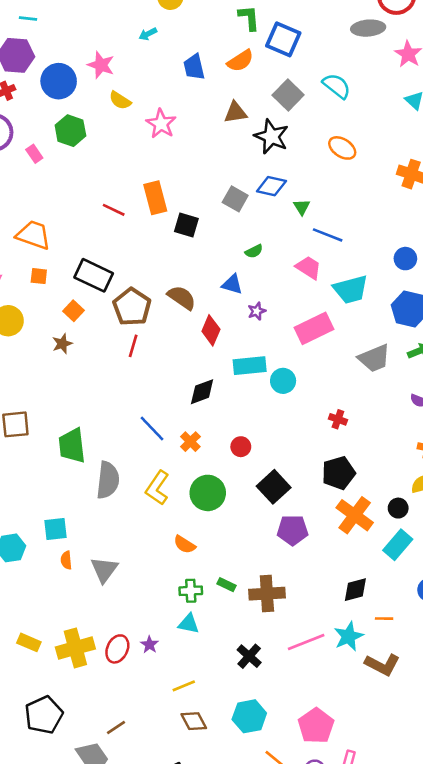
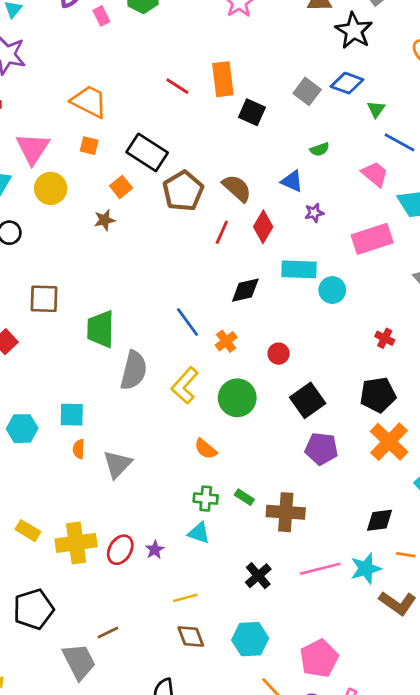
red line: (133, 346) -> (222, 232), moved

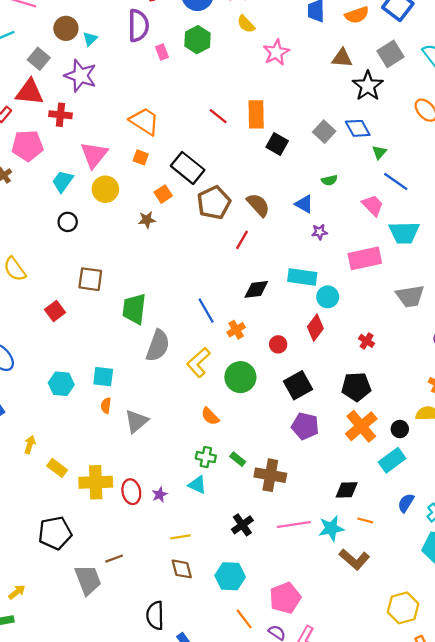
blue diamond: (347, 83) -> (358, 128), turned 35
red diamond: (263, 227) -> (315, 328), moved
red ellipse: (120, 550) -> (131, 492), turned -50

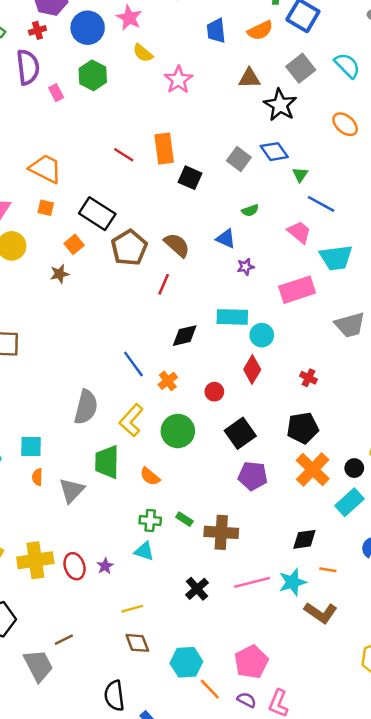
green trapezoid: (134, 309) -> (107, 462), moved
cyan hexagon: (230, 576) -> (186, 662), moved

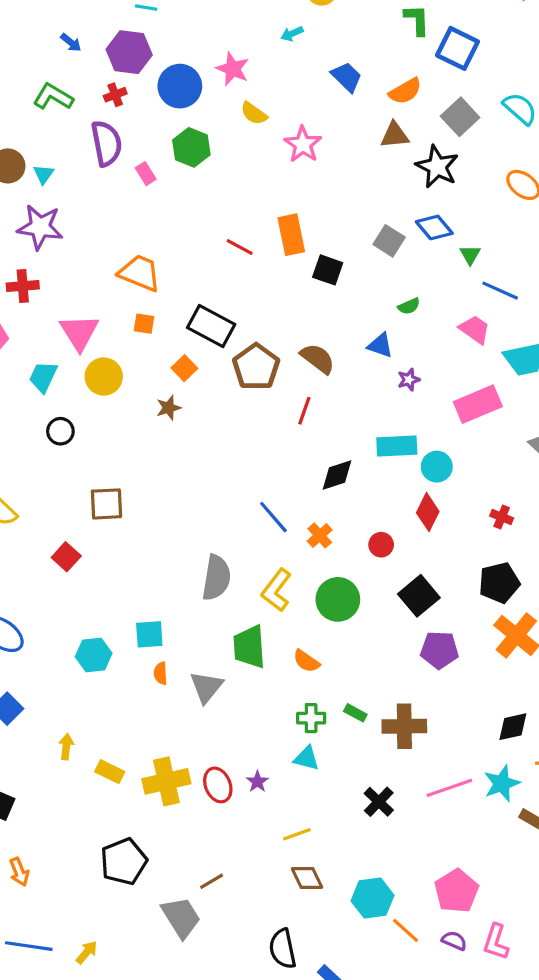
orange semicircle: (260, 30) -> (405, 91), moved
blue trapezoid: (216, 31) -> (347, 77), turned 145

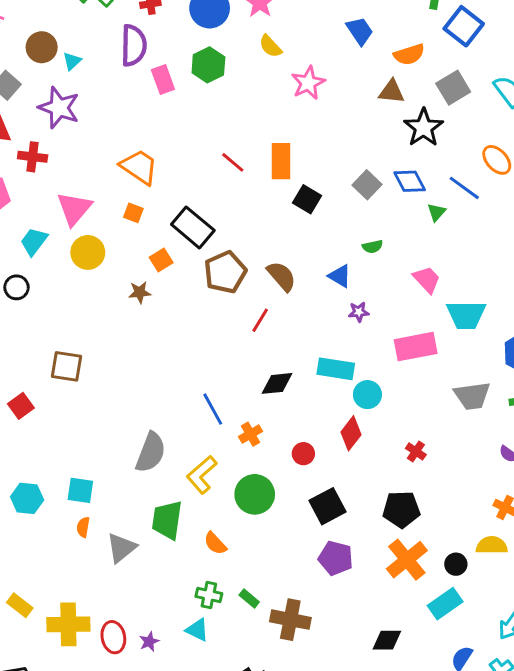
pink rectangle: (146, 174) -> (163, 80), size x1.4
blue line: (500, 291) -> (464, 188), moved
black circle: (60, 431) -> (17, 287), moved

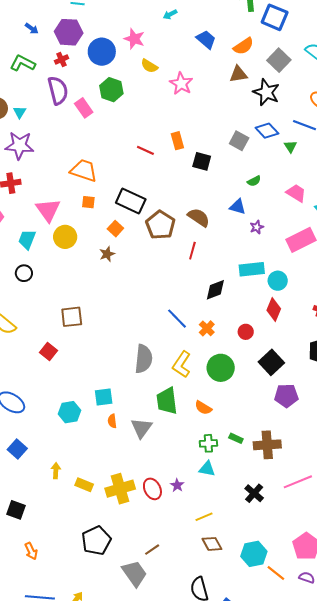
orange rectangle: (281, 161) -> (177, 141), size x0.7

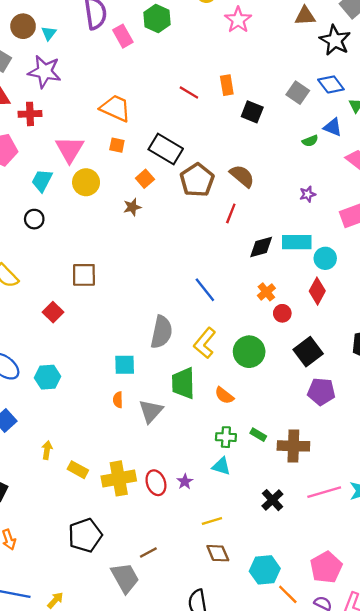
blue triangle: (238, 207) -> (333, 127), moved
black diamond: (215, 290) -> (261, 247), moved
orange cross: (207, 328) -> (266, 292), moved
cyan square: (104, 397) -> (125, 365), moved
cyan hexagon: (69, 412) -> (48, 377), moved

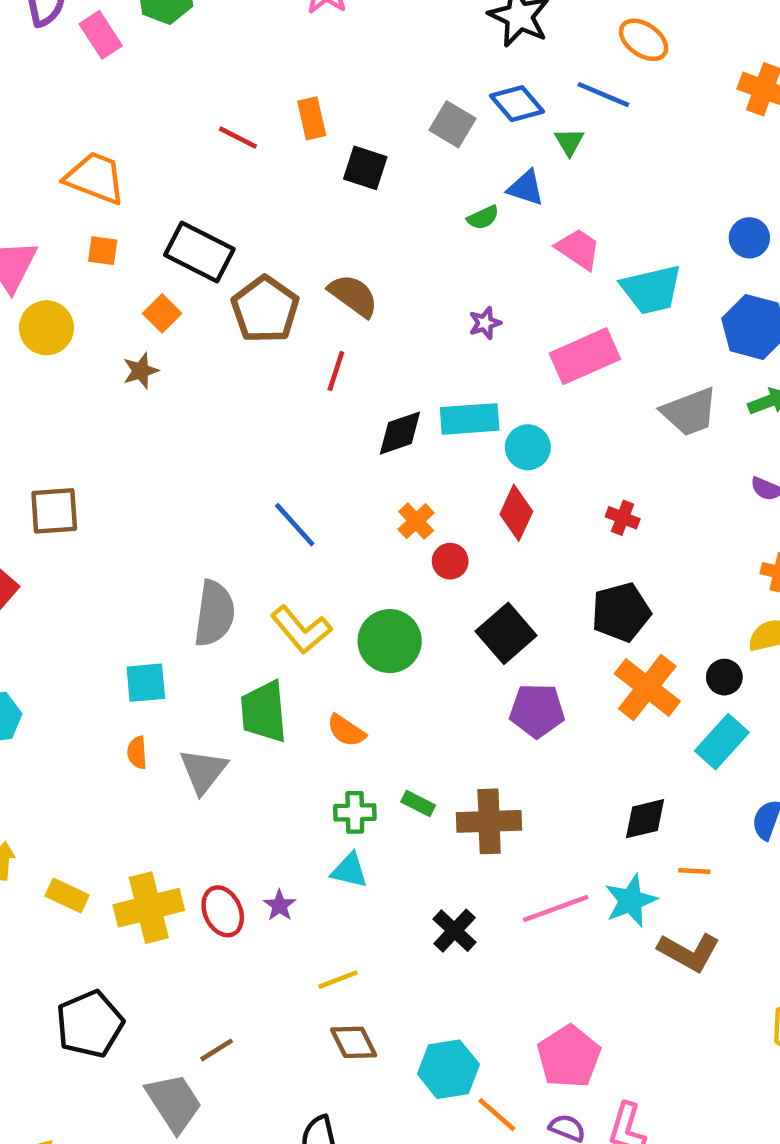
yellow L-shape: (205, 343) -> (301, 630), turned -76

